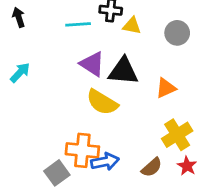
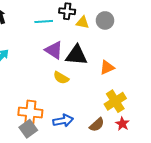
gray circle: (177, 33) -> (105, 20), moved
yellow semicircle: (102, 102) -> (61, 78), size x0.7
orange cross: (82, 150) -> (30, 112), moved

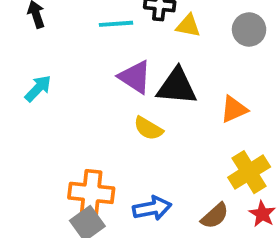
gray circle: (105, 20) -> (249, 30), moved

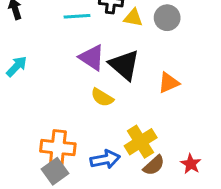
gray circle: (249, 30) -> (167, 18), moved
black triangle: (177, 87) -> (124, 65), turned 36
yellow cross: (249, 172) -> (141, 142), moved

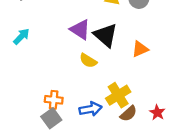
orange cross: (58, 148) -> (54, 100), size x0.7

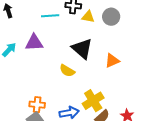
purple triangle: (80, 30) -> (34, 43), moved, turned -36

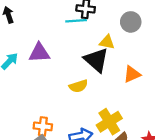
cyan line: (50, 16) -> (76, 21), moved
yellow triangle: (88, 17) -> (107, 42), moved
yellow semicircle: (67, 71) -> (78, 86), turned -49

